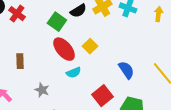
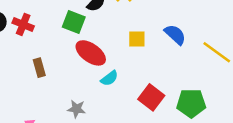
yellow square: (90, 46) -> (137, 39), moved, turned -32
brown rectangle: (20, 61) -> (39, 68), moved
blue semicircle: (126, 70) -> (175, 35), moved

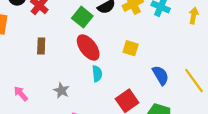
blue semicircle: (175, 35) -> (161, 75), moved
cyan semicircle: (109, 78) -> (97, 74), turned -77

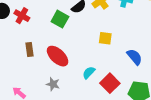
red ellipse: (88, 47) -> (58, 56), moved
cyan semicircle: (97, 74) -> (89, 73), moved, turned -120

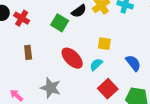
red ellipse: (58, 56) -> (72, 58), moved
cyan semicircle: (89, 73) -> (96, 64), moved
gray star: (53, 84) -> (51, 88), size x1.5

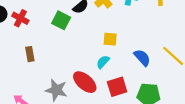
red ellipse: (72, 58) -> (85, 82), moved
red square: (108, 89) -> (117, 87), turned 30

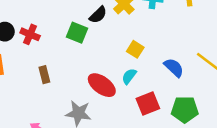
yellow square: (110, 39) -> (135, 49), turned 32
red ellipse: (85, 82) -> (102, 85), moved

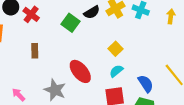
blue semicircle: (174, 68) -> (146, 84), moved
cyan semicircle: (129, 76) -> (116, 71), moved

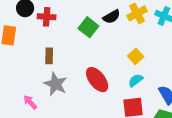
red cross: (31, 14) -> (47, 17), turned -35
gray star: (55, 90) -> (55, 84), moved

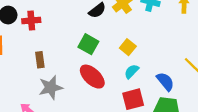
green square: (88, 27) -> (88, 44), moved
gray star: (55, 84) -> (51, 87), turned -30

